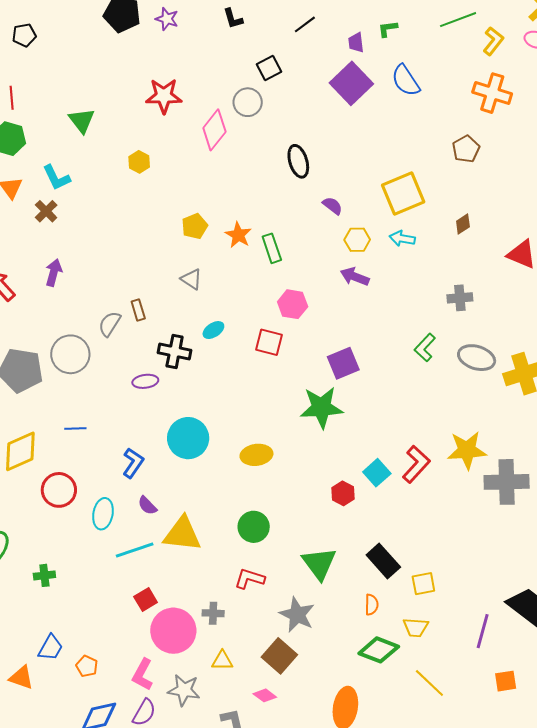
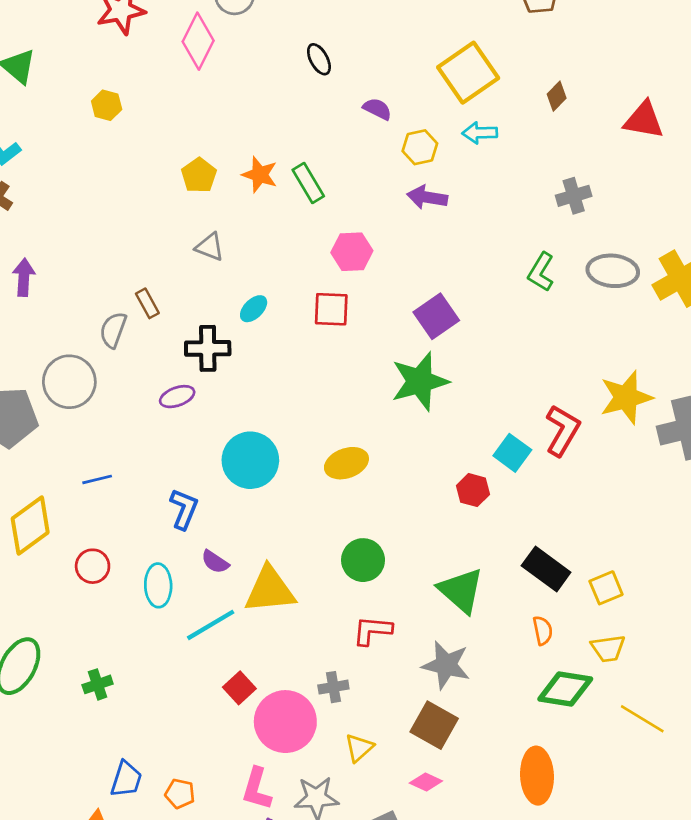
black ellipse: (298, 161) -> (319, 59), size x0.7
red circle: (59, 490) -> (93, 566), size x0.7
yellow triangle: (222, 661) -> (359, 748), turned -30

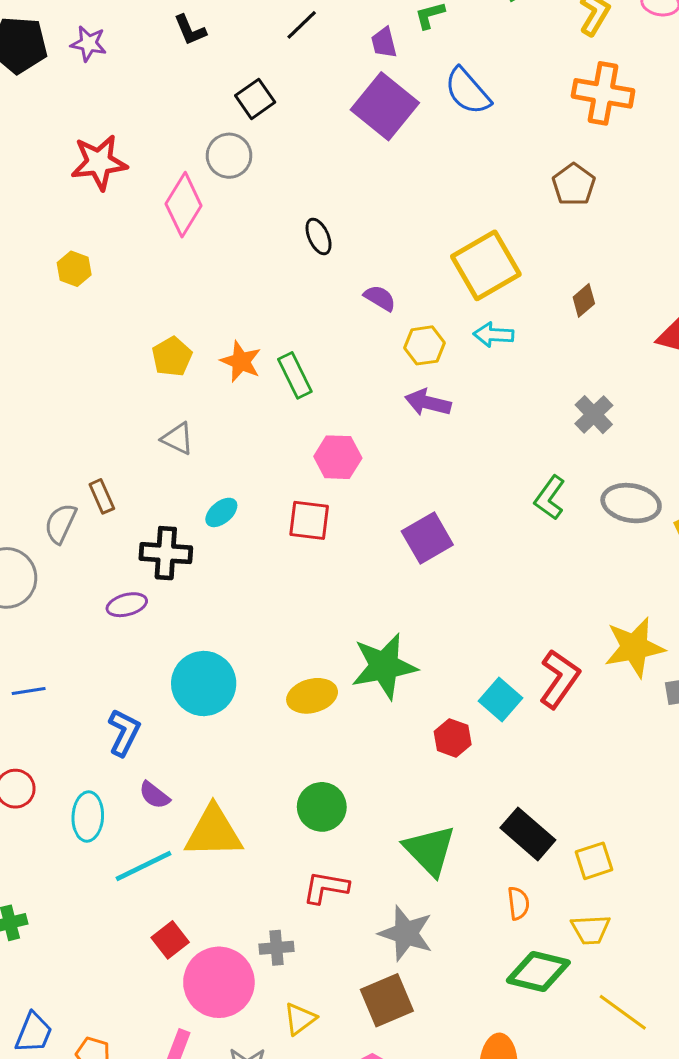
gray cross: (574, 196) -> (594, 415), turned -32
green star: (420, 381) -> (384, 666), moved
brown square: (434, 725) -> (387, 1000), turned 33

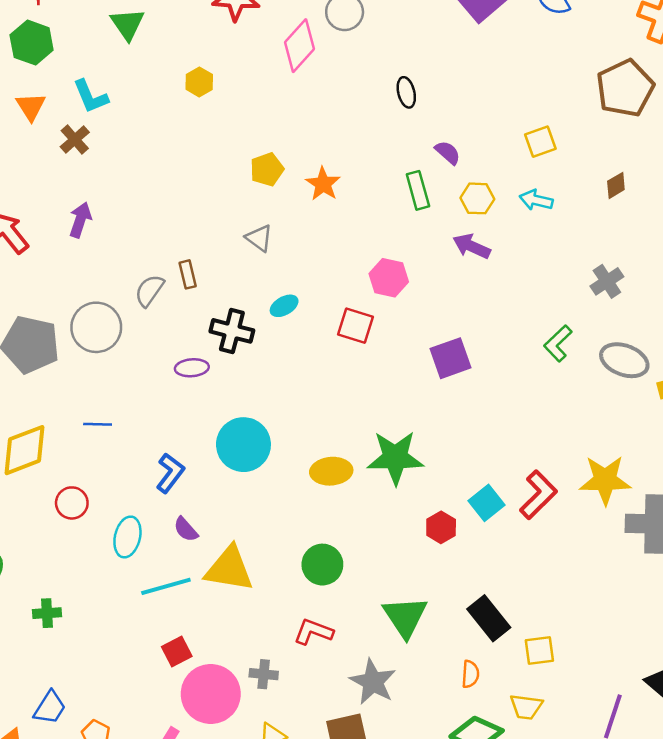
brown pentagon: (574, 185) -> (625, 88), size x1.6
yellow square: (486, 265) -> (540, 142), size x0.6
green rectangle: (295, 375) -> (418, 190), moved

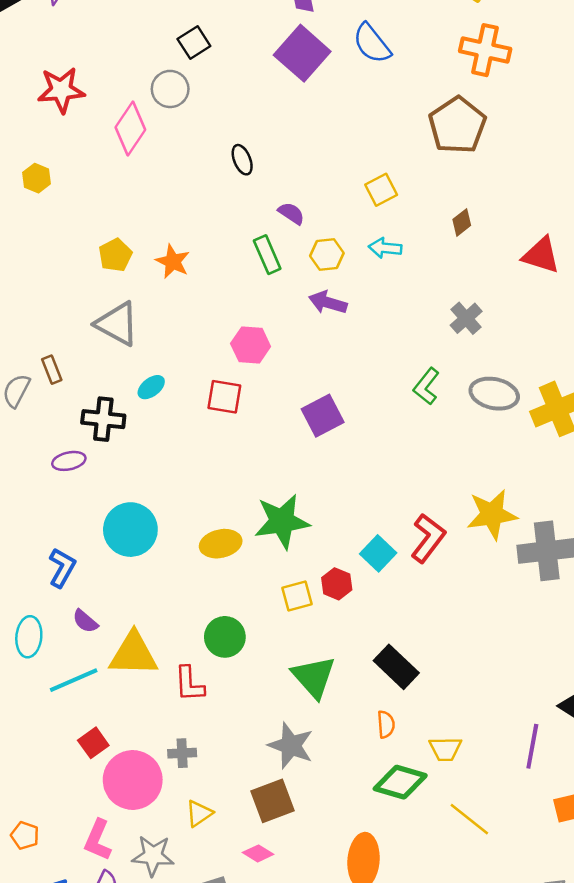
gray triangle: (259, 238) -> (117, 324), size x1.6
red L-shape: (313, 632) -> (189, 684), moved, turned -105
yellow square: (539, 650) -> (297, 596), moved

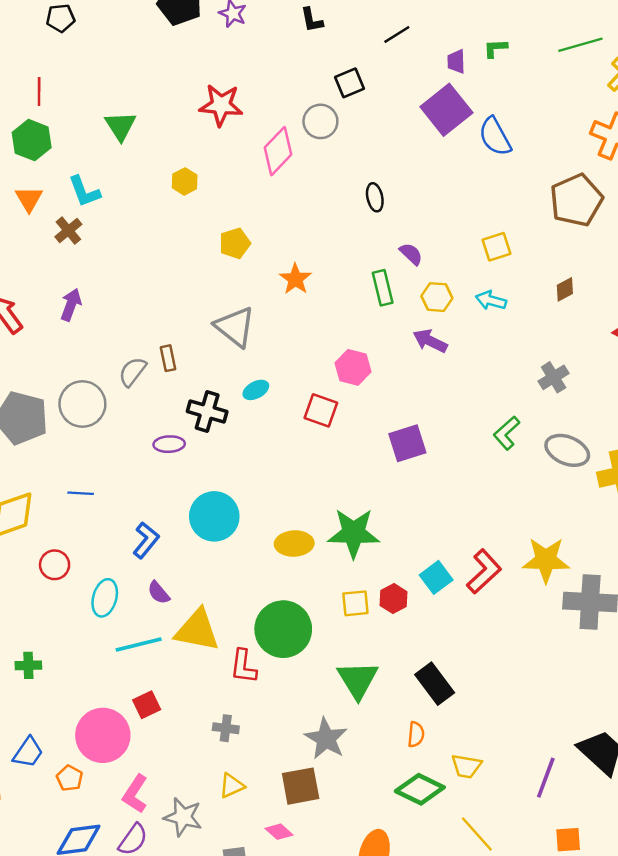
blue semicircle: (372, 43) -> (495, 137), moved
yellow pentagon: (115, 255) -> (235, 243), moved
green circle: (225, 637) -> (283, 629), size x1.5
pink circle: (133, 780) -> (103, 735), moved

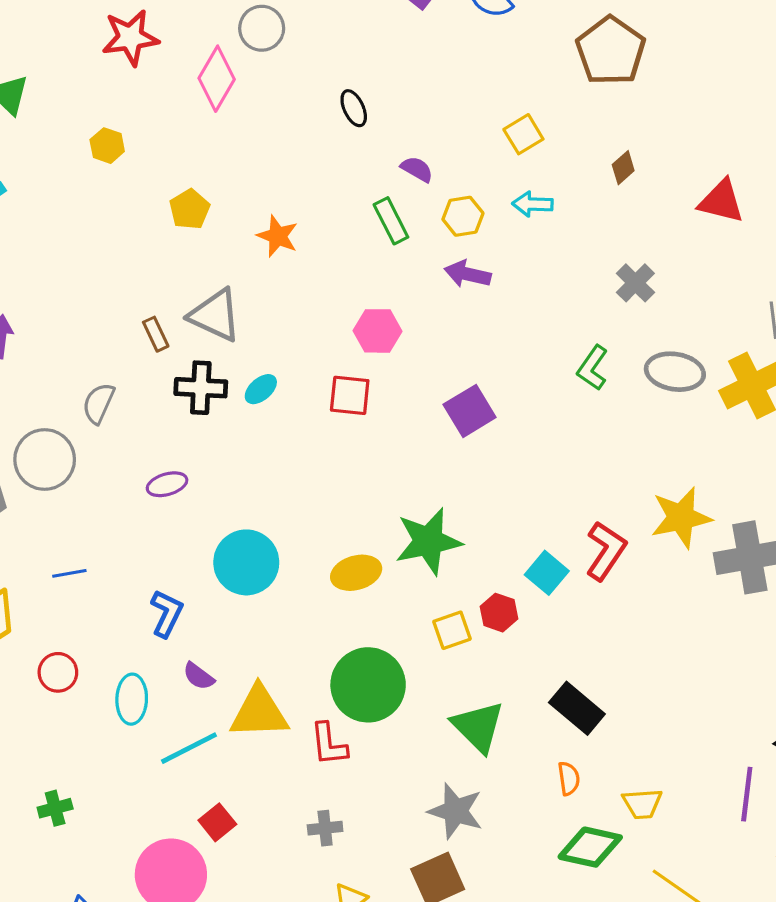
brown rectangle: (168, 358) -> (156, 334), moved
black cross: (207, 412) -> (201, 388), moved

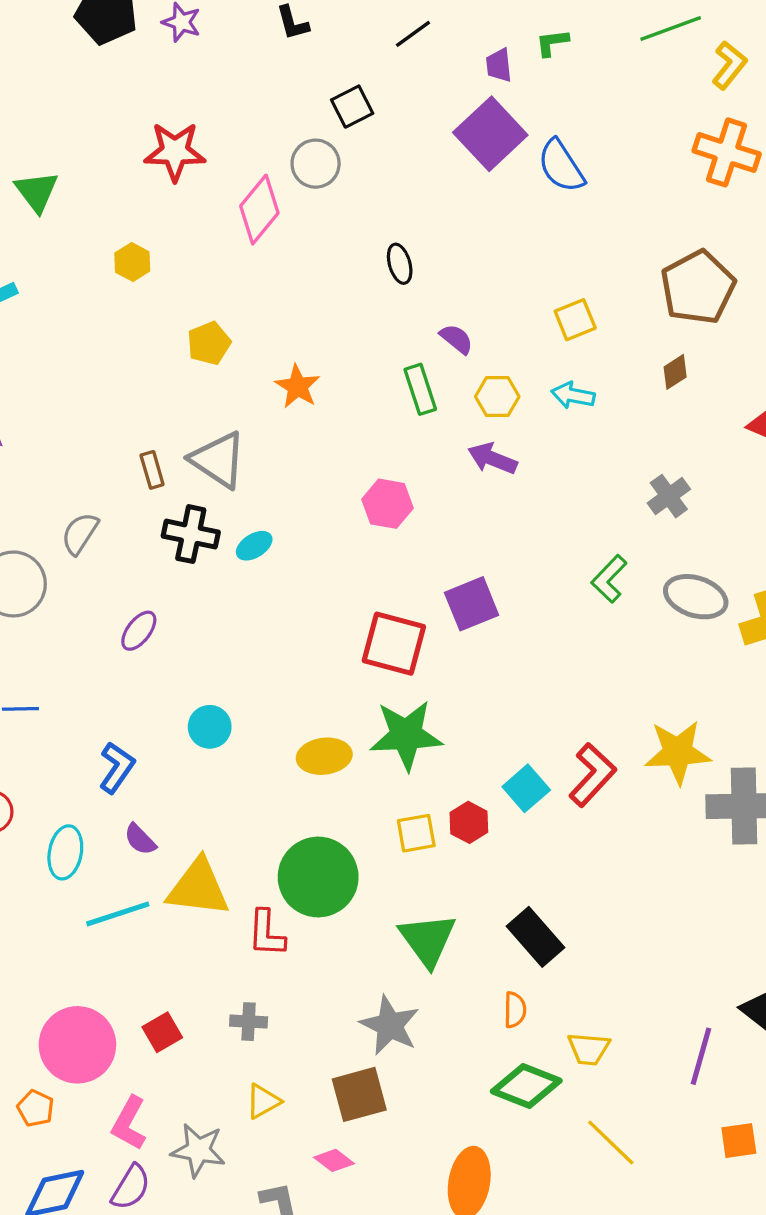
brown pentagon: (611, 51) -> (698, 287), moved
red square: (350, 395) -> (394, 644), moved, size x1.4
purple ellipse: (167, 484) -> (139, 631), turned -45
cyan circle: (246, 562) -> (210, 727), size x0.6
red square: (217, 822) -> (162, 1032), moved

